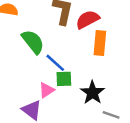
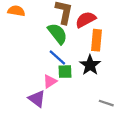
green semicircle: (33, 42) -> (57, 34), moved
black star: (92, 93) -> (90, 65), moved

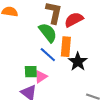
orange rectangle: (96, 40) -> (66, 47), moved
green square: (65, 72) -> (31, 72), moved

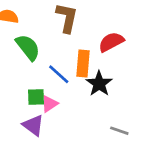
red semicircle: (74, 20) -> (111, 42), moved
green semicircle: (48, 33) -> (28, 47), moved

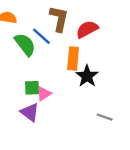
red semicircle: (111, 42) -> (87, 29), moved
blue line: (59, 74) -> (41, 36), moved

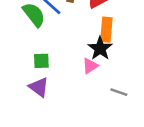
orange rectangle: (73, 59) -> (106, 30), moved
pink triangle: (44, 94) -> (90, 66), moved

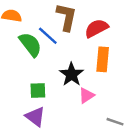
black star: (100, 48) -> (71, 74), moved

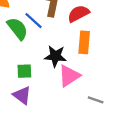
black star: (71, 74) -> (55, 56), turned -30
pink triangle: (86, 95) -> (69, 76), size x1.5

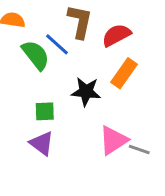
orange rectangle: (84, 42) -> (124, 73), turned 30
pink triangle: (69, 76) -> (113, 140), moved

